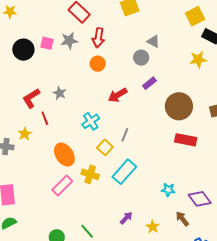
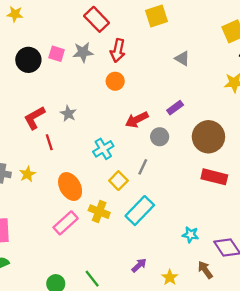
gray circle: (141, 58) -> (160, 137), moved
yellow star: (25, 134) -> (27, 174), moved

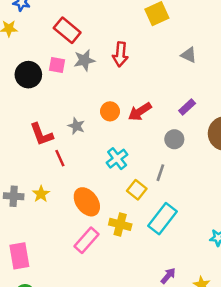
red rectangle: (97, 19) -> (67, 30), moved
orange circle: (115, 81) -> (110, 111), moved
red L-shape: (34, 118) -> (41, 134), turned -75
red arrow: (137, 120) -> (140, 112), moved

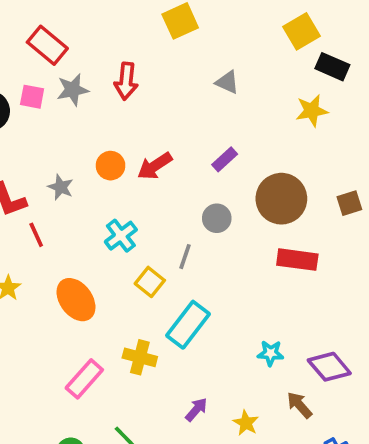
gray circle: (174, 139) -> (217, 218), moved
yellow cross: (120, 224) -> (140, 357), moved
pink rectangle: (87, 240) -> (84, 379), moved

